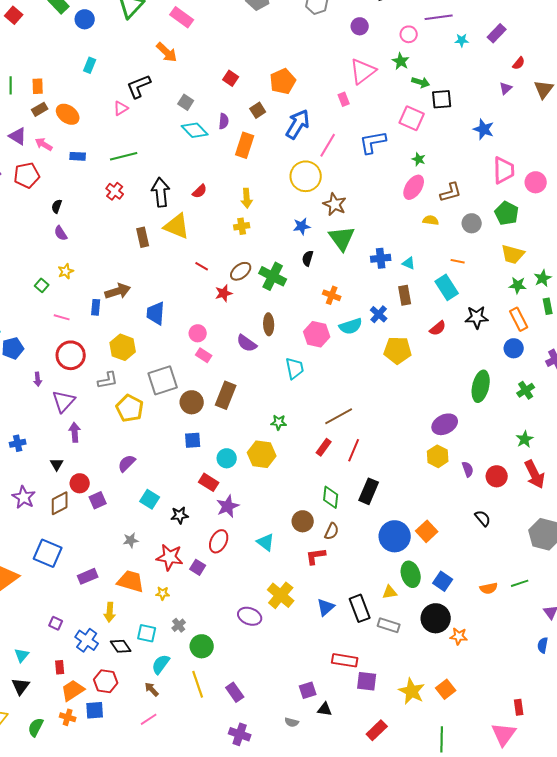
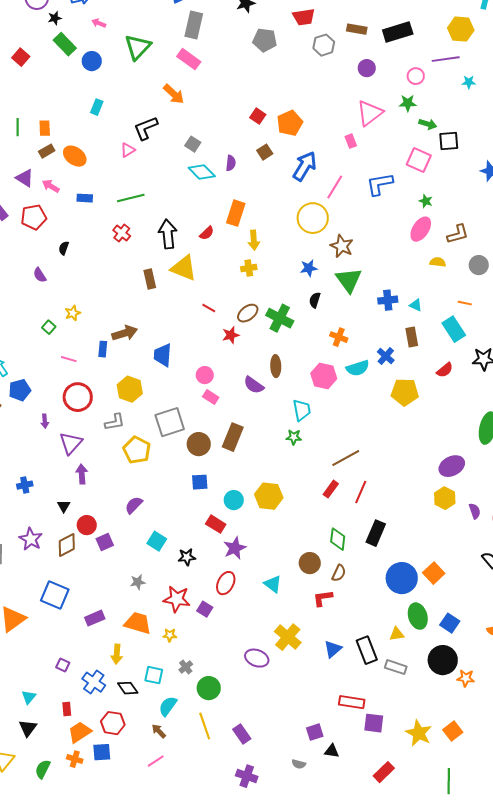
green star: (401, 61) -> (408, 103), turned -30
red square: (231, 78) -> (258, 116), moved
orange rectangle: (245, 145) -> (236, 213), moved
purple semicircle: (61, 233) -> (40, 275), moved
green star: (279, 422) -> (294, 437), moved

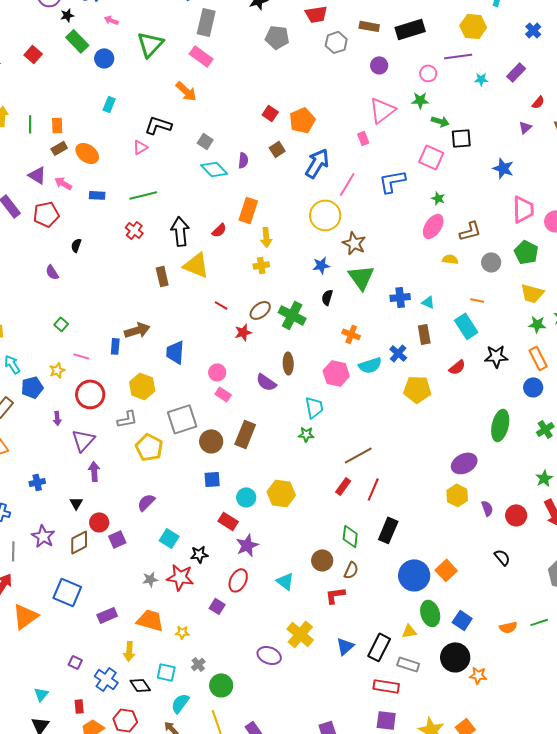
black L-shape: (146, 128) -> (158, 125), turned 40
yellow star: (73, 313) -> (57, 370), moved
red star: (177, 599) -> (180, 577), moved
black rectangle: (367, 650) -> (379, 647), turned 48
red rectangle: (352, 702) -> (386, 686), moved

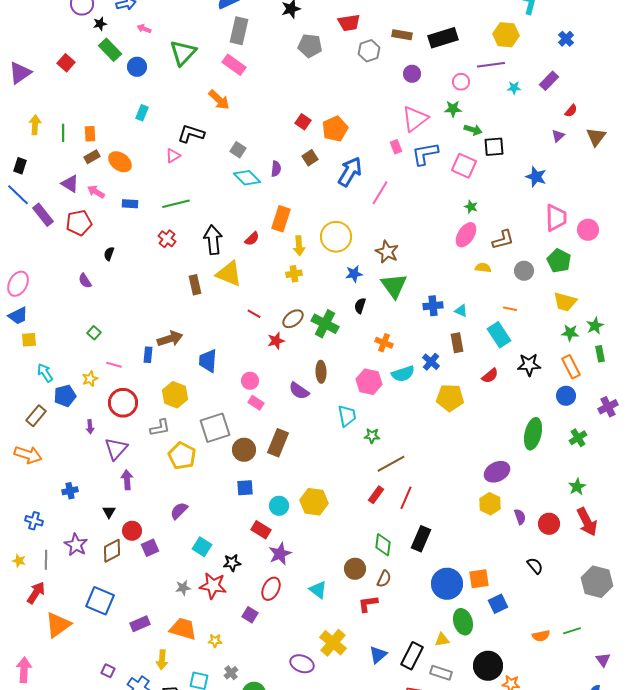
blue L-shape: (392, 181) -> (425, 154), moved
yellow circle: (325, 215) -> (336, 237), moved
green star: (306, 434) -> (372, 436), moved
orange square: (446, 570) -> (479, 579), turned 35
blue square: (462, 620) -> (498, 604), moved, turned 30

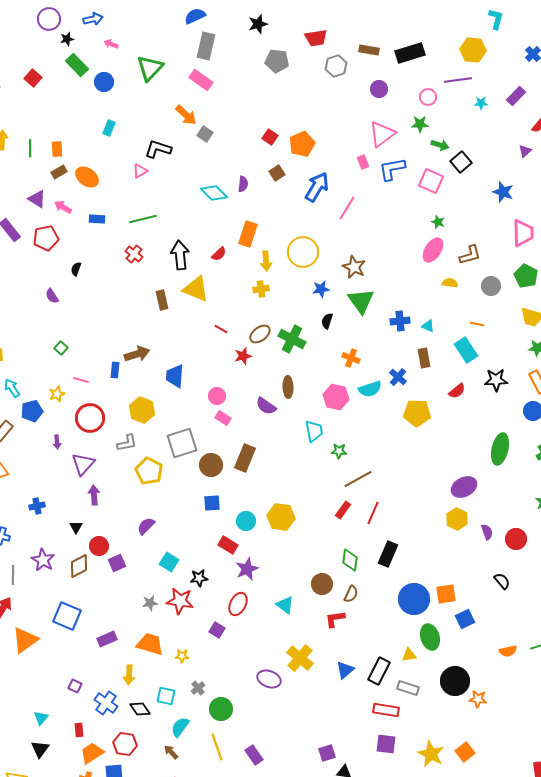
black square: (494, 147) -> (461, 162), turned -35
gray square: (238, 150) -> (205, 134), moved

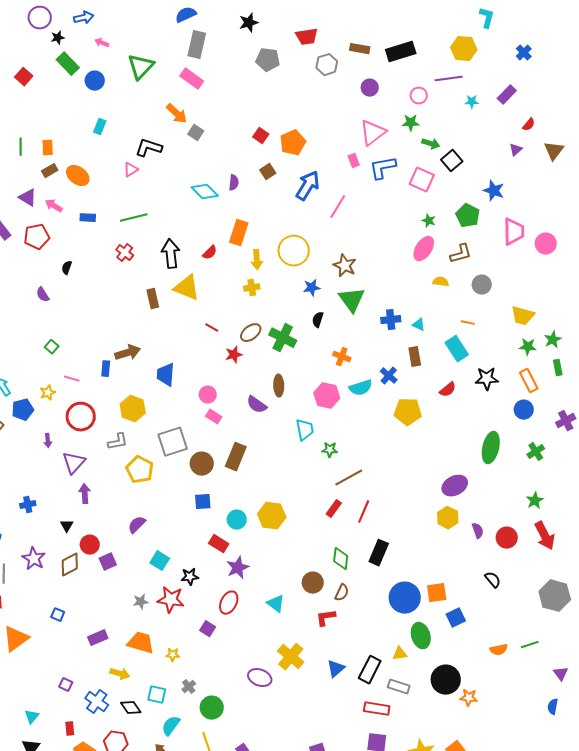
green pentagon: (526, 276) -> (468, 216), moved
blue square: (67, 616) -> (58, 615), size x0.5
yellow arrow: (129, 675) -> (120, 674), turned -78

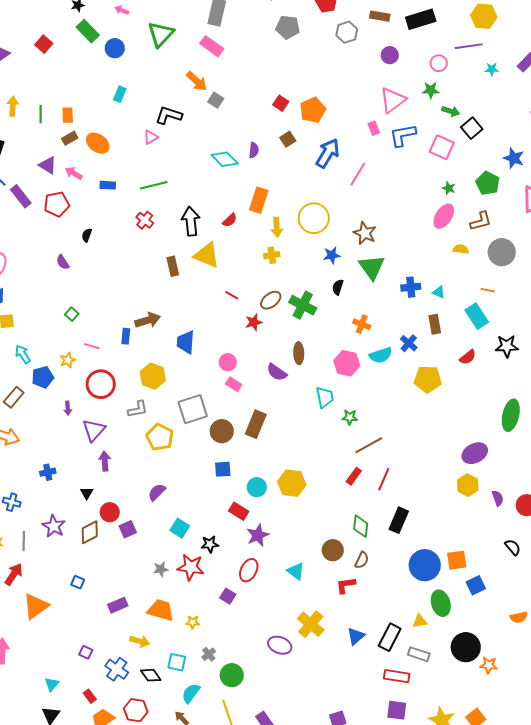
gray circle: (482, 285) -> (502, 252), size x1.4
red rectangle: (70, 729) -> (90, 696), turned -32

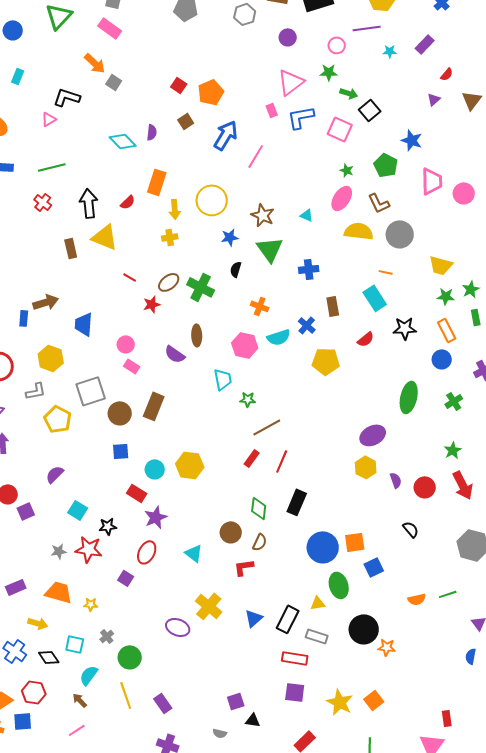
brown L-shape: (481, 221) -> (379, 203), turned 80
yellow semicircle: (461, 249) -> (359, 231), size x1.8
cyan triangle: (439, 292) -> (307, 215), moved

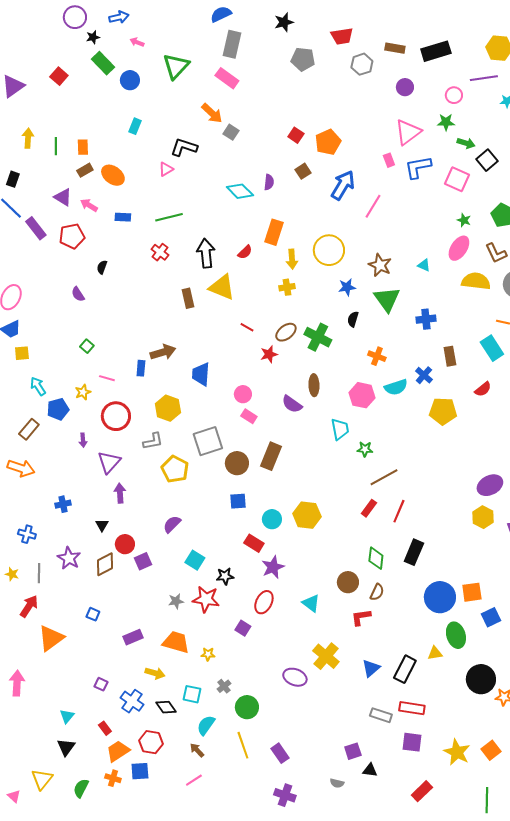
gray rectangle: (317, 636) -> (381, 715), moved

